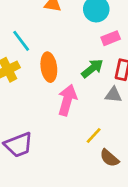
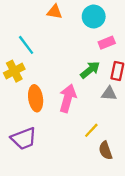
orange ellipse: (49, 67) -> (36, 98), moved
brown semicircle: (109, 158) -> (106, 150), turned 30

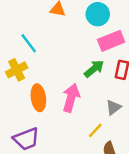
pink rectangle: (107, 43) -> (111, 41), size x1.5
gray triangle: (109, 94) -> (113, 107), moved, turned -42

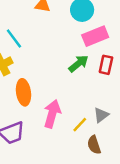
pink arrow: (71, 98) -> (52, 114), moved
gray triangle: (113, 107) -> (101, 115), moved

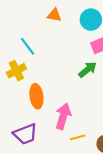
yellow line: (80, 125) -> (78, 137), moved, turned 32

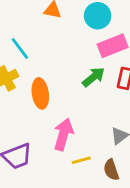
orange ellipse: (36, 96) -> (40, 93), moved

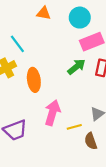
yellow line: (81, 160) -> (74, 127), moved

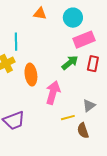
cyan line: (17, 44) -> (16, 42), turned 36
pink arrow: (52, 113) -> (53, 93), moved

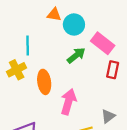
cyan circle: (73, 18) -> (74, 24), moved
pink rectangle: (84, 40) -> (103, 43), turned 60
green arrow: (70, 63) -> (76, 55), moved

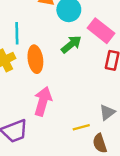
orange ellipse: (44, 82) -> (35, 59), moved
pink arrow: (68, 102) -> (43, 101), moved

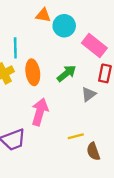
green arrow: (71, 44) -> (67, 73), moved
gray triangle: (107, 112) -> (89, 94), moved

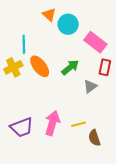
orange triangle: (43, 15) -> (49, 15), turned 32
orange ellipse: (33, 72) -> (40, 66), turned -30
pink arrow: (40, 112) -> (52, 123), moved

